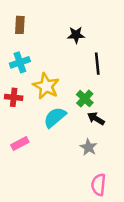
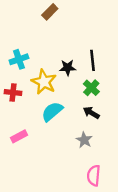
brown rectangle: (20, 25) -> (50, 12), moved, turned 42
black star: (76, 35) -> (68, 68), moved
green cross: (85, 99) -> (91, 88), moved

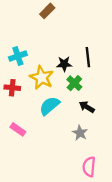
green cross: (91, 88) -> (74, 83), moved
pink rectangle: (19, 136) -> (18, 129), turned 63

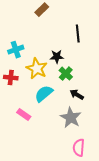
black line: (88, 57) -> (78, 34), moved
pink rectangle: (18, 129) -> (24, 115), moved
gray star: (80, 133) -> (71, 118), size x1.5

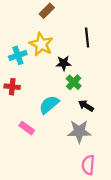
yellow star: (37, 69) -> (41, 44), moved
gray star: (71, 118) -> (79, 131), turned -30

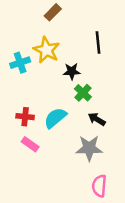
red cross: (12, 87) -> (25, 117), moved

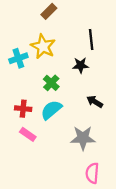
black star: (72, 71) -> (81, 65), moved
green cross: (83, 93) -> (51, 83), moved
black arrow: (97, 119) -> (95, 102), moved

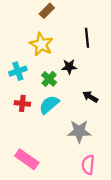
cyan cross: (18, 58) -> (18, 71), moved
black star: (81, 65) -> (69, 67), moved
pink rectangle: (28, 134) -> (27, 159), moved, size x1.5

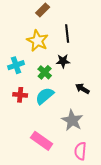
black line: (87, 38) -> (67, 34), moved
gray star: (79, 131) -> (72, 120), turned 30
pink rectangle: (27, 159) -> (42, 141), moved

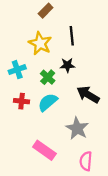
black arrow: (82, 89) -> (88, 95), size x1.5

